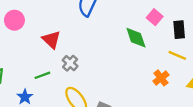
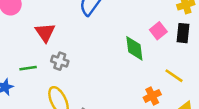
black rectangle: (179, 30) -> (183, 33), moved
gray cross: (70, 63) -> (60, 61), turned -35

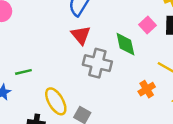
red triangle: (45, 32) -> (81, 35), moved
gray cross: (60, 61) -> (97, 63), moved, size x1.6

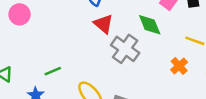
gray cross: (97, 63) -> (125, 49), turned 32

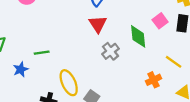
gray cross: (125, 49) -> (110, 51), size x0.7

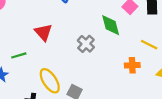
red triangle: (98, 24) -> (43, 32), moved
orange cross: (153, 80) -> (132, 65), turned 32

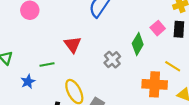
green diamond: (111, 25) -> (138, 44), turned 40
orange cross: (132, 65) -> (155, 84), size x1.6

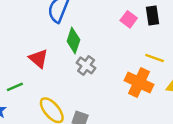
green diamond: (138, 44) -> (73, 41), moved
orange cross: (155, 84) -> (139, 82), turned 35

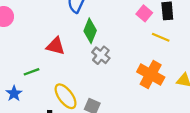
yellow line: (155, 58) -> (161, 37), moved
red triangle: (38, 59) -> (56, 46), turned -30

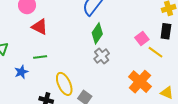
pink square: (144, 13) -> (142, 39), moved
red triangle: (56, 46) -> (40, 27), moved

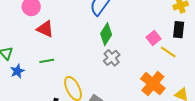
blue star: (21, 72) -> (17, 71), moved

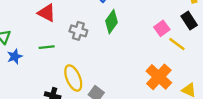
black rectangle: (179, 30) -> (189, 21), turned -42
gray cross: (112, 58) -> (78, 31), moved, turned -35

